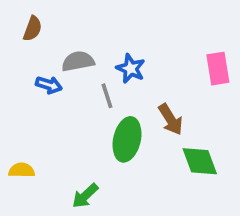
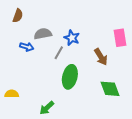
gray line: (107, 96) -> (59, 53), turned 48
brown arrow: (171, 119) -> (101, 57), moved

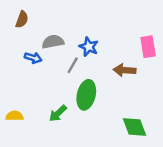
brown arrow: (101, 57) -> (125, 70), turned 126
green diamond: (110, 89) -> (134, 127), moved
green arrow: (47, 108) -> (58, 113), moved

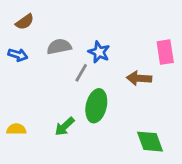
brown semicircle: (22, 19) -> (25, 22), turned 35
blue arrow: (33, 58) -> (18, 55), moved

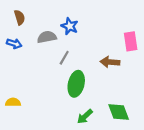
brown semicircle: (25, 22) -> (20, 17), turned -72
blue star: (99, 52) -> (70, 26), moved
green arrow: (65, 126) -> (85, 116), moved

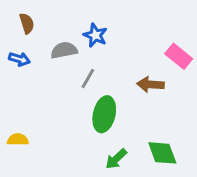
pink rectangle: (131, 41) -> (179, 56), turned -42

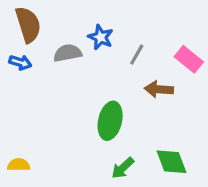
brown semicircle: (27, 23) -> (28, 25), size x1.6
gray line: (88, 78) -> (137, 55), moved
yellow semicircle: (18, 140) -> (19, 165), moved

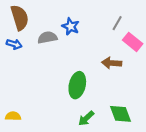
gray line: (137, 55) -> (117, 23), moved

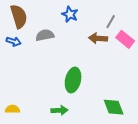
blue star: (71, 26) -> (70, 14), moved
brown arrow: (112, 63) -> (98, 38), moved
green arrow: (86, 118) -> (59, 110), moved, turned -140

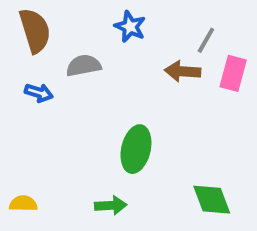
pink rectangle: (125, 39) -> (233, 73), turned 66
blue arrow: (14, 41) -> (39, 93), moved

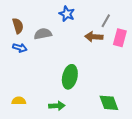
brown semicircle: (35, 31) -> (18, 26), moved, size x0.7
yellow semicircle: (23, 203) -> (19, 101), moved

